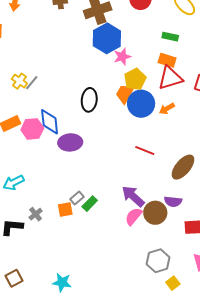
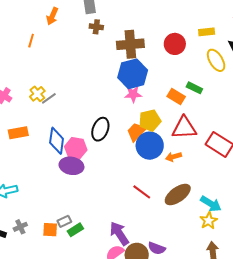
pink star: (122, 57) -> (133, 94), moved
orange rectangle: (167, 60) -> (176, 97), moved
pink hexagon: (32, 129) -> (76, 148), moved
brown ellipse: (183, 167) -> (178, 195), moved

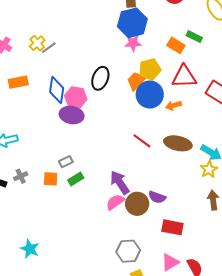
brown ellipse: (178, 195) -> (178, 143), turned 48
gray rectangle: (64, 221) -> (66, 162), moved

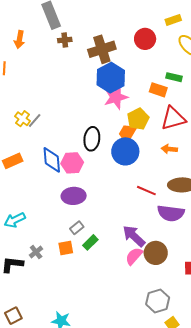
pink star: (133, 43) -> (116, 97), size x1.4
blue circle: (150, 95) -> (125, 151), moved
orange arrow: (174, 106) -> (169, 149), turned 35
purple ellipse: (72, 115) -> (74, 196), moved
purple semicircle: (157, 197) -> (171, 213), moved, size x1.5

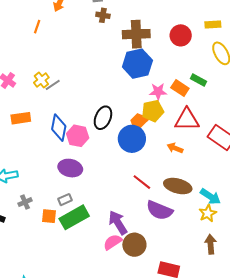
pink star: (116, 97) -> (158, 91), moved, size x0.7
green rectangle: (90, 242) -> (74, 217), size x1.8
gray cross: (36, 252) -> (25, 202), moved

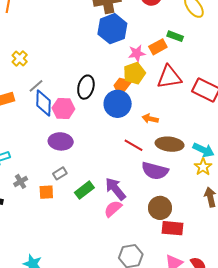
gray line: (53, 85) -> (36, 86), moved
orange rectangle: (180, 88) -> (158, 47), turned -54
orange arrow: (175, 148) -> (150, 119), moved
green rectangle: (74, 217) -> (84, 190), moved, size x0.7
brown circle: (134, 245) -> (160, 208), moved

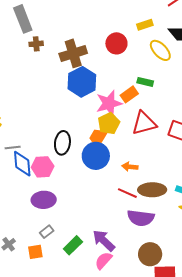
pink star: (137, 53) -> (109, 103), size x1.5
gray line: (36, 86) -> (13, 147), turned 42
red line: (134, 145) -> (127, 193), moved

